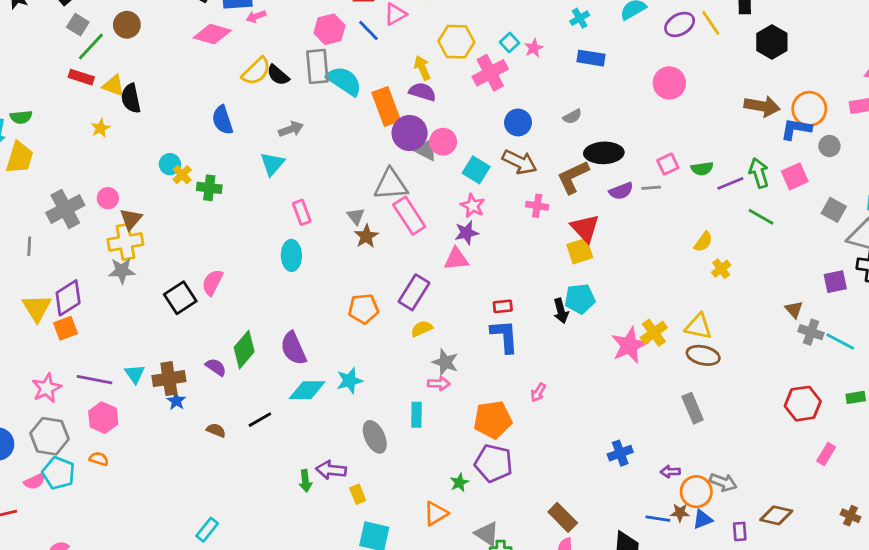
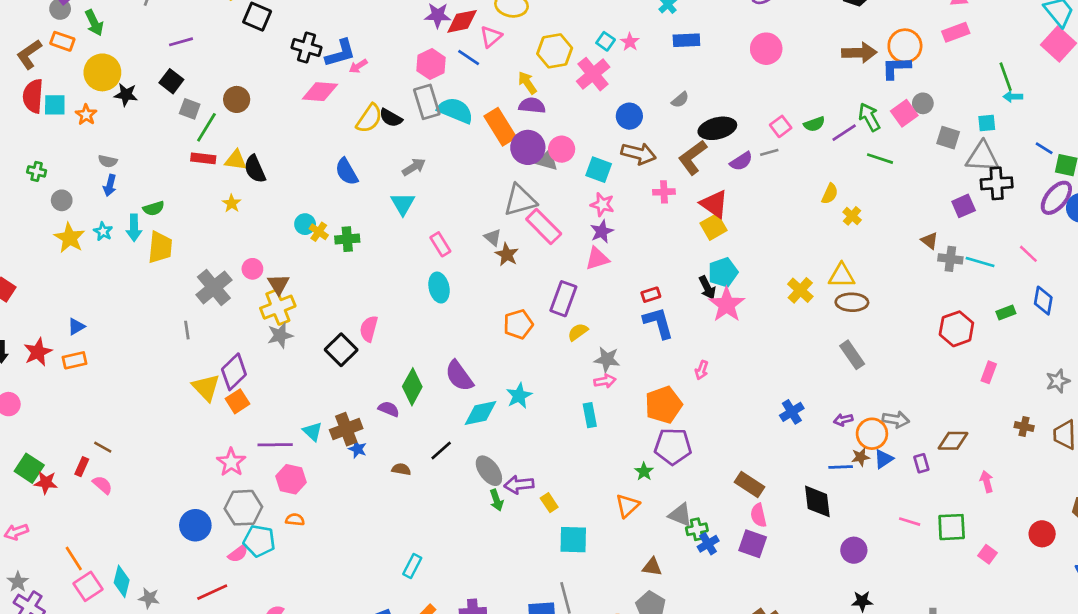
gray circle: (829, 146) -> (923, 103), moved
pink star: (629, 345) -> (727, 305), moved
gray ellipse: (375, 437) -> (489, 471), moved

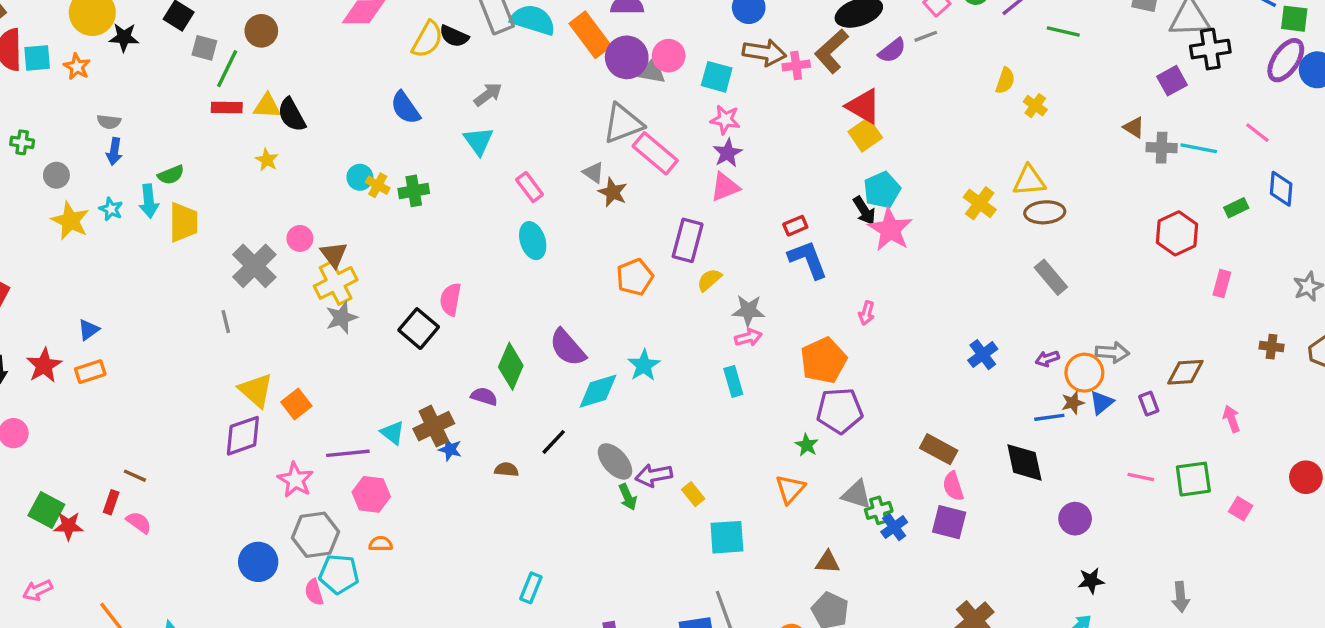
pink cross: (664, 192) -> (796, 66), moved
purple diamond: (234, 372) -> (243, 436), moved, turned 30
pink semicircle: (238, 554) -> (314, 592), turned 115

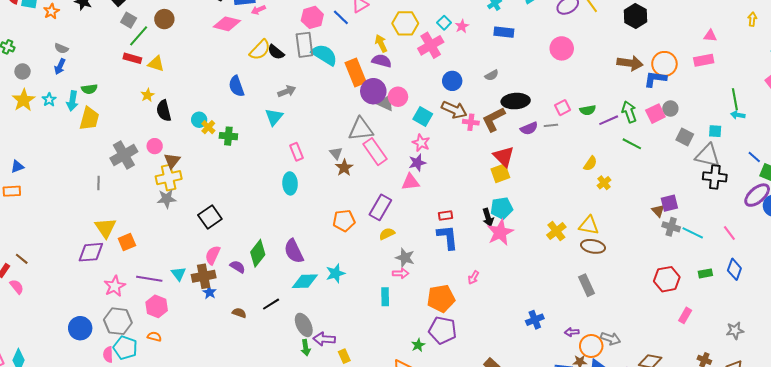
purple square: (1172, 81) -> (669, 203), moved
black semicircle: (292, 115) -> (164, 111), moved
pink semicircle: (450, 299) -> (213, 255), moved

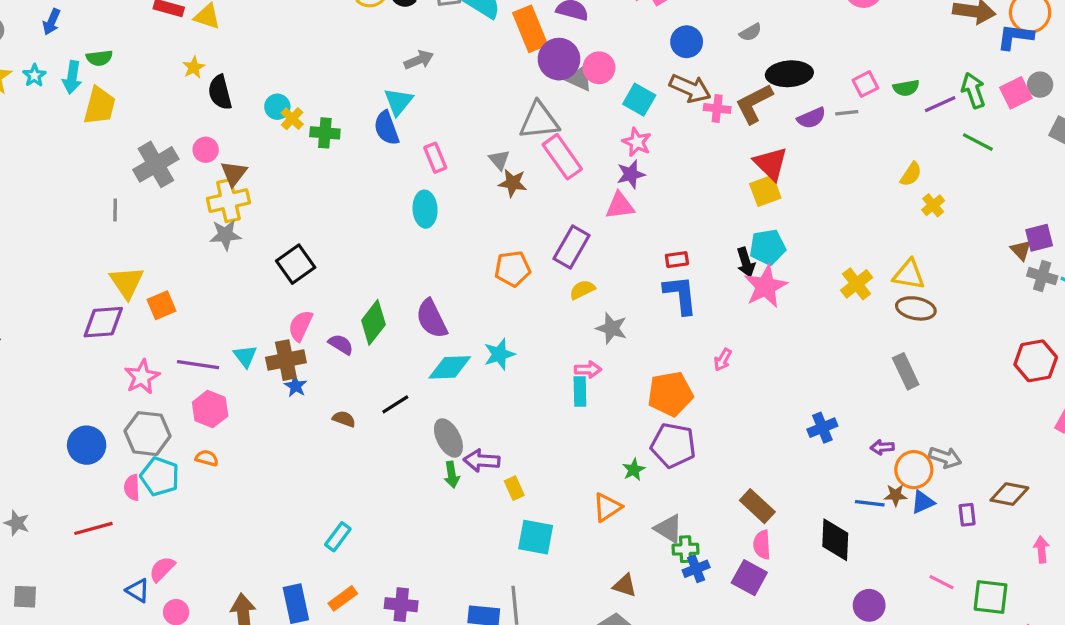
blue semicircle: (236, 86) -> (387, 128), moved
brown star: (344, 168) -> (513, 183), turned -30
pink arrow: (401, 273) -> (588, 370), moved

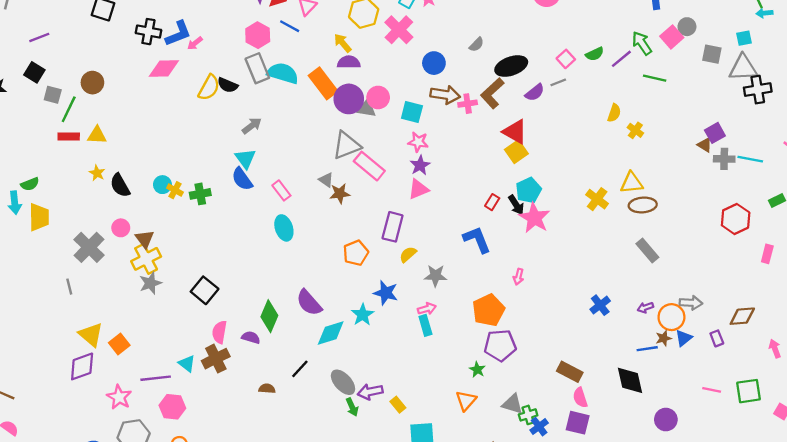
red rectangle: (677, 260) -> (492, 202), moved, turned -35
blue star: (296, 386) -> (386, 293), moved, size x1.5

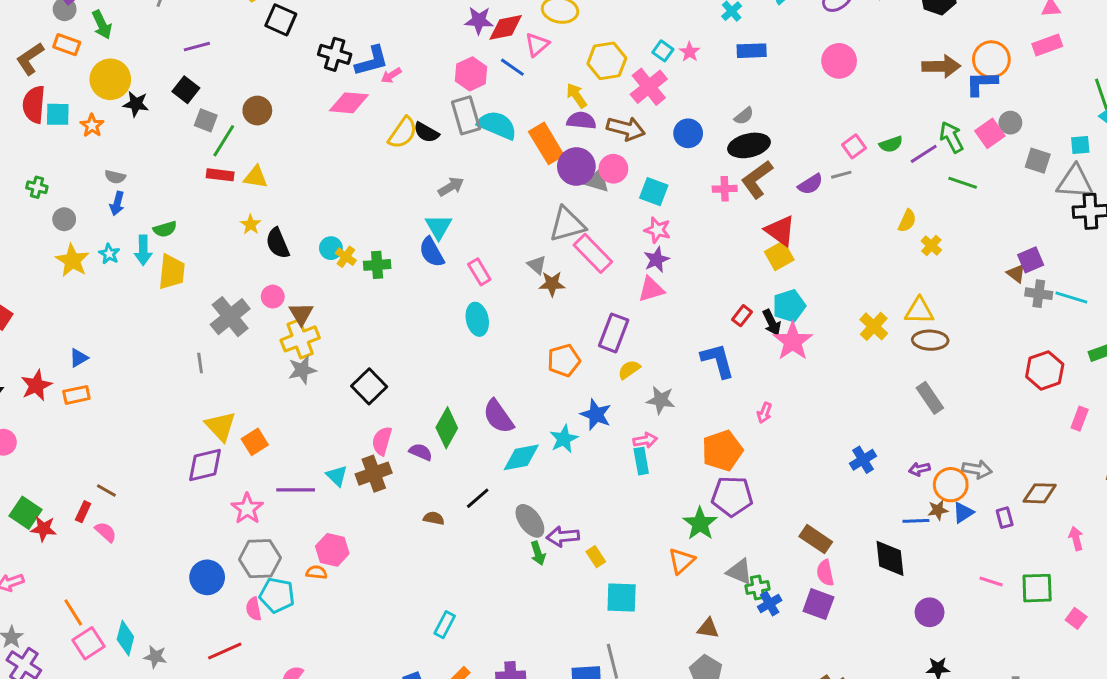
black ellipse: (511, 66) -> (749, 145), moved
brown arrow: (445, 95) -> (626, 129), moved
green star: (477, 370) -> (700, 524), size x1.6
pink hexagon: (172, 407) -> (332, 550), moved

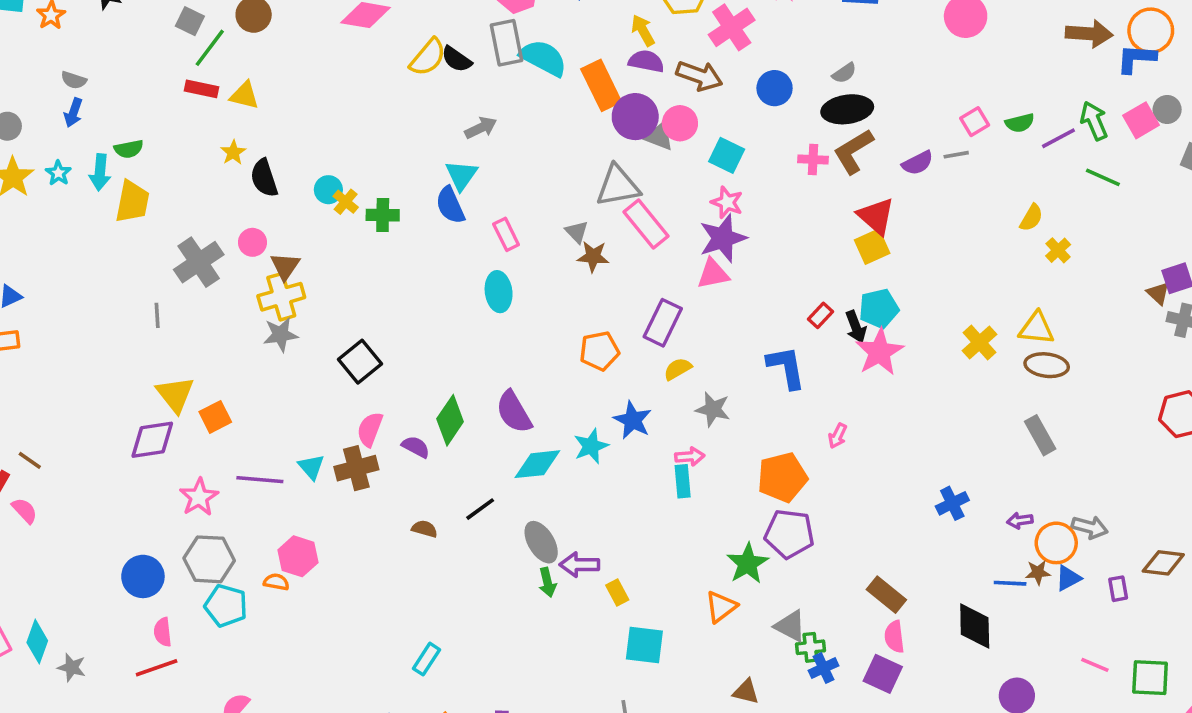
purple star: (657, 260) -> (723, 238), size x1.5
pink semicircle: (254, 609) -> (163, 632), moved

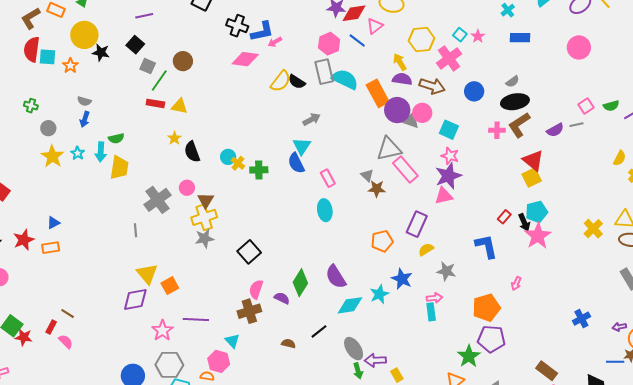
cyan triangle: (311, 467) -> (232, 341), moved

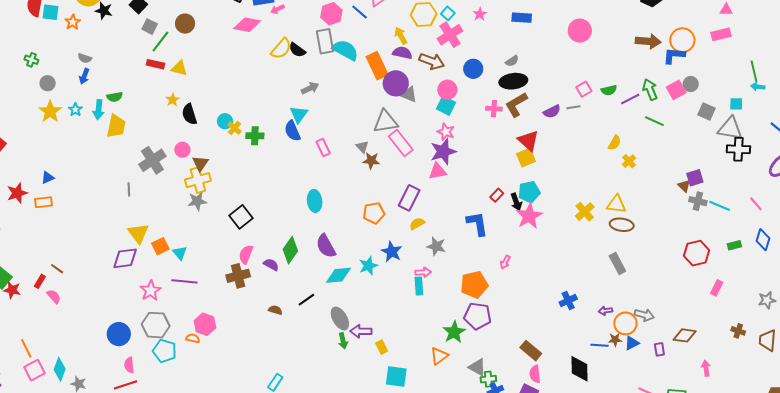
cyan square: (460, 35) -> (448, 13), moved
pink circle: (422, 113) -> (447, 90), moved
cyan ellipse: (325, 210) -> (315, 201), moved
cyan triangle: (232, 341) -> (180, 253), moved

